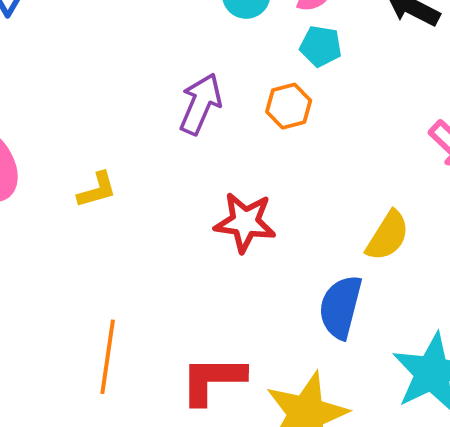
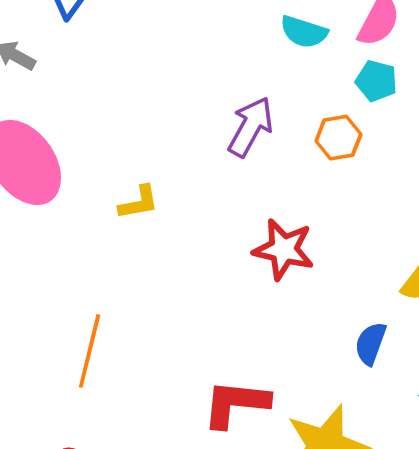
blue semicircle: (340, 307) -> (371, 343), size x0.7
orange line: (108, 357) -> (90, 351), moved

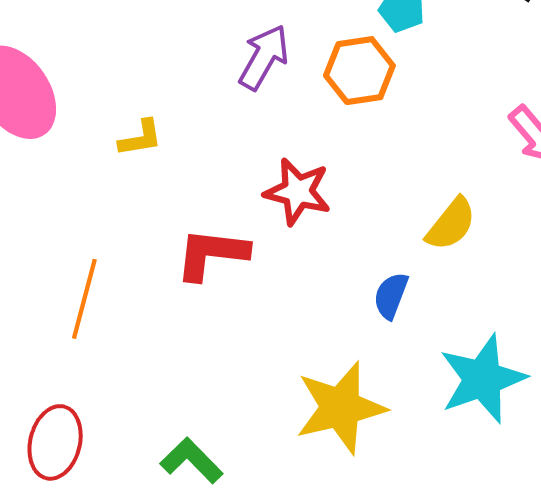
orange hexagon: (338, 138) -> (359, 71), size x1.4
red L-shape: (236, 404) -> (212, 254), moved

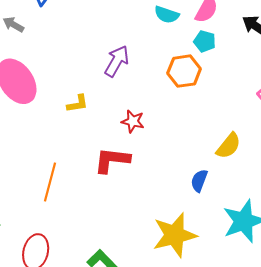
purple arrow: (264, 57) -> (117, 61), moved
red star: (298, 192) -> (133, 121), moved, size x0.7

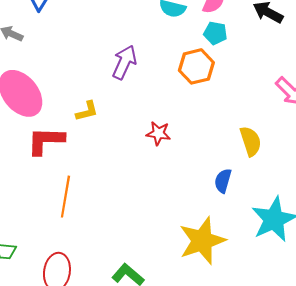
red star: (133, 121) -> (158, 133), moved
yellow semicircle: (229, 146) -> (251, 141), turned -52
red L-shape: (112, 160) -> (46, 141), moved

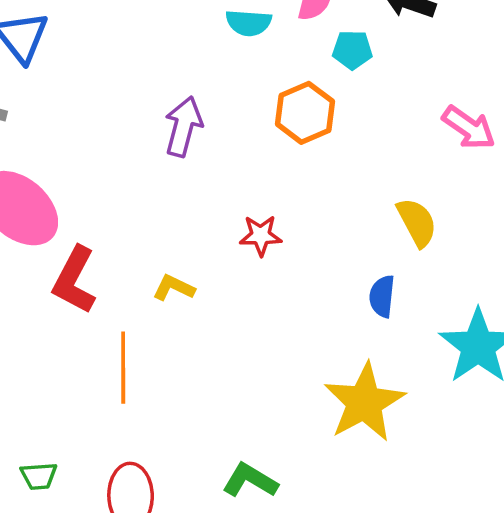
cyan pentagon: (215, 33) -> (352, 50), moved
yellow L-shape: (87, 111) -> (174, 288), moved, turned -130
red L-shape: (46, 141) -> (74, 280), turned -54

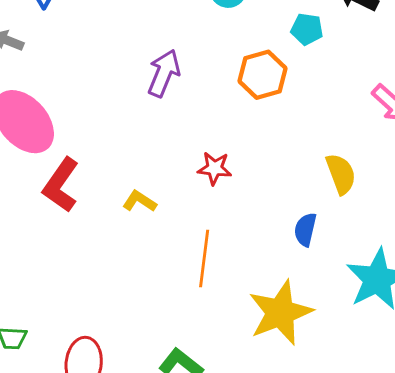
orange line: (123, 368) -> (204, 258), moved

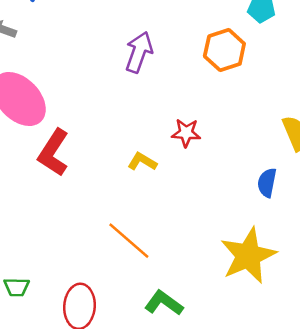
yellow L-shape: (139, 201) -> (142, 162), moved
orange line: (204, 258) -> (129, 241), moved, turned -54

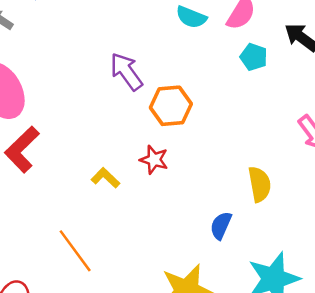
orange hexagon: (224, 50) -> (171, 106), moved
purple arrow: (139, 52) -> (126, 72), turned -69

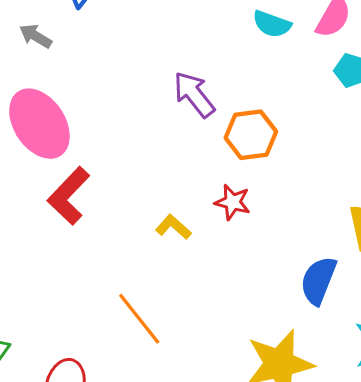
blue semicircle: (221, 225) -> (318, 280), size x1.4

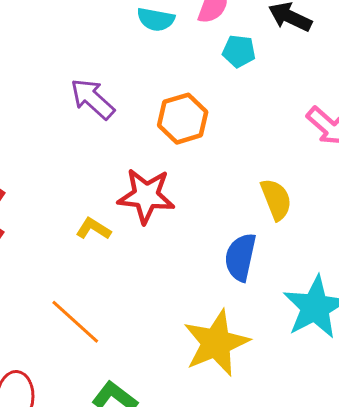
orange hexagon: (251, 135) -> (183, 119), moved
red star: (233, 202) -> (146, 196), size x1.6

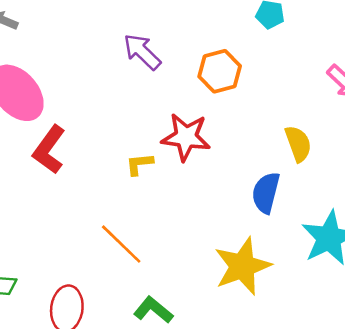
yellow L-shape: (93, 229) -> (139, 164), turned -40

